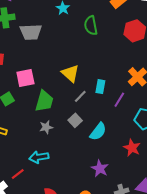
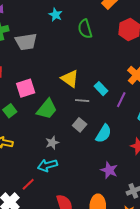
cyan rectangle: (100, 87) -> (101, 89), turned -48
gray line: (80, 96) -> (82, 101), turned 56
green trapezoid: (44, 101) -> (47, 109), turned 30
gray star: (46, 127) -> (52, 143), moved

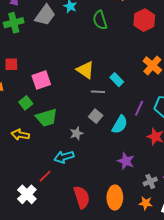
gray trapezoid: (26, 42) -> (45, 15), moved, turned -45
purple line: (121, 100) -> (139, 108), moved
green trapezoid: (47, 109) -> (47, 118), moved, turned 35
gray star: (52, 143) -> (76, 133), moved

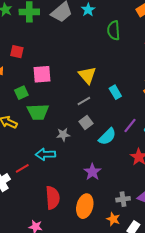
gray line: (98, 92) -> (84, 101), moved, turned -48
purple star: (126, 161) -> (92, 172), moved

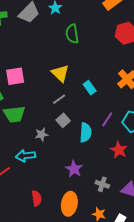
green semicircle: (114, 30) -> (72, 34), moved
cyan semicircle: (107, 136) -> (86, 132), turned -36
red semicircle: (53, 198) -> (37, 198), size x0.7
gray cross: (123, 199) -> (102, 184), moved, turned 32

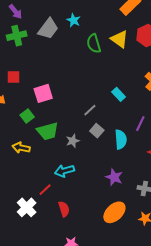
yellow triangle: (60, 73) -> (119, 39), moved
gray star: (41, 134) -> (73, 141), moved
red semicircle: (37, 198) -> (64, 209), moved
orange ellipse: (69, 204) -> (114, 212), turned 45

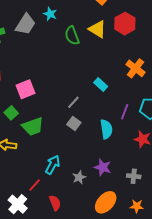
gray square: (97, 131) -> (74, 124), moved
gray star: (73, 141) -> (79, 177), moved
cyan arrow: (64, 171) -> (53, 165), turned 138

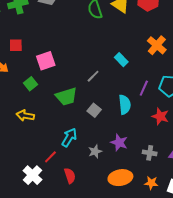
gray square: (74, 124) -> (94, 110), moved
green trapezoid: (33, 126) -> (66, 97), moved
orange ellipse: (106, 202) -> (120, 178), turned 35

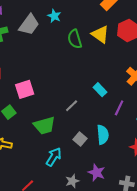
purple line: (144, 88) -> (119, 108), moved
gray square: (94, 110) -> (80, 139), moved
cyan arrow: (69, 137) -> (54, 157), moved

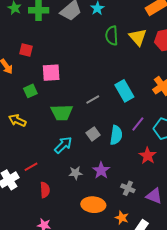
cyan rectangle: (100, 90) -> (124, 91), size x1.5
purple line: (119, 108) -> (138, 124), moved

